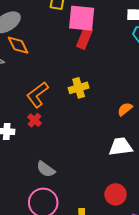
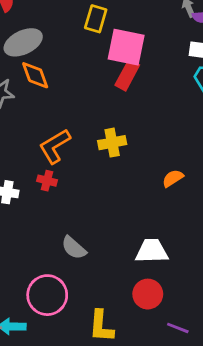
red cross: (35, 120) -> (47, 181), turned -32
white trapezoid: (121, 147) -> (152, 251), moved
gray semicircle: (46, 169) -> (74, 248), moved

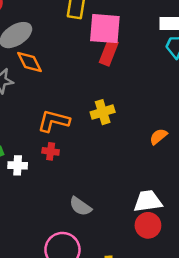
orange L-shape: (55, 146) -> (54, 121), turned 52
red circle: (148, 294) -> (148, 225), moved

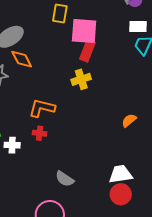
yellow cross: (103, 112) -> (81, 79), moved

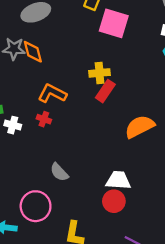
red rectangle: (87, 51) -> (105, 91), moved
orange diamond: (22, 59) -> (33, 52), moved
orange semicircle: (129, 120) -> (140, 127), size x1.8

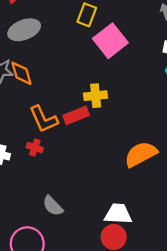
pink square: (114, 23) -> (110, 41), turned 36
red rectangle: (105, 91) -> (76, 115), moved, turned 35
orange L-shape: (52, 94) -> (44, 119), turned -140

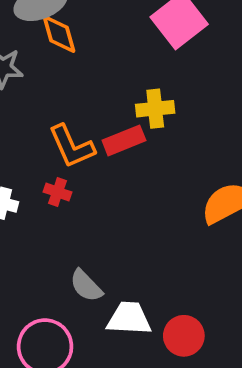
orange diamond: (22, 73) -> (59, 34), moved
white trapezoid: (118, 214) -> (129, 318), moved

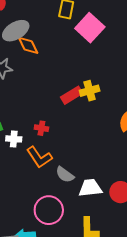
yellow cross: (155, 109) -> (90, 91), moved
orange L-shape: (72, 146) -> (39, 157), moved

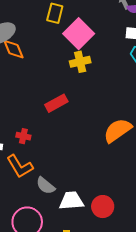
yellow cross: (90, 91) -> (80, 62), moved

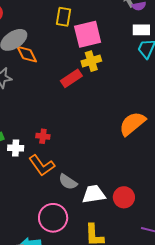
pink square: (79, 34) -> (88, 34), turned 36
red rectangle: (56, 103) -> (71, 78), moved

